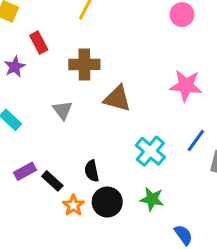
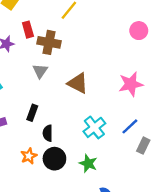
brown cross: (84, 64) -> (49, 42), moved
pink star: (186, 86) -> (131, 84), turned -30
gray triangle: (62, 110) -> (40, 71), moved
black rectangle: (52, 181) -> (32, 113), moved, turned 56

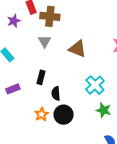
green star: (88, 163) -> (104, 110), moved

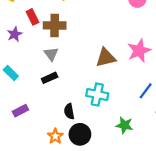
brown triangle: (77, 49) -> (106, 58), moved, turned -30
black rectangle: (41, 77) -> (50, 78), moved, turned 56
cyan cross: (95, 85) -> (97, 95), moved, turned -30

